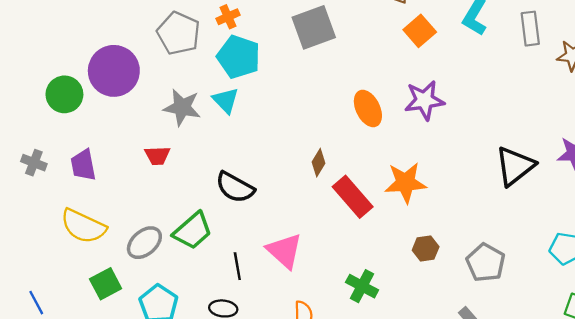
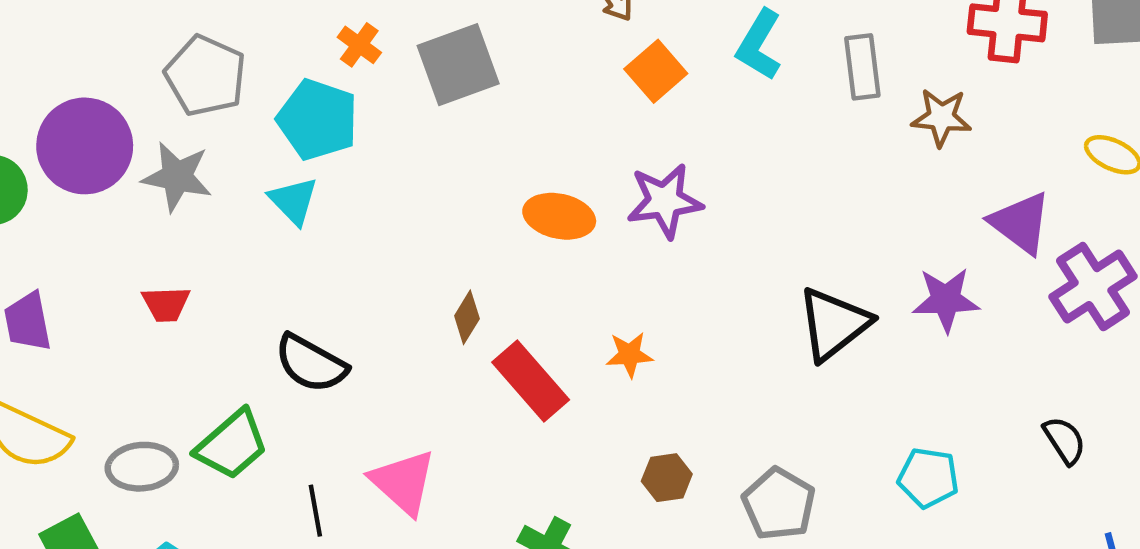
orange cross: (228, 17) -> (359, 45), moved, turned -30
gray star: (182, 107) -> (177, 177), moved
orange ellipse: (368, 109) -> (559, 216), turned -52
orange star: (406, 183) -> (629, 355), size x0.6
gray ellipse: (144, 243) -> (142, 467), turned 36

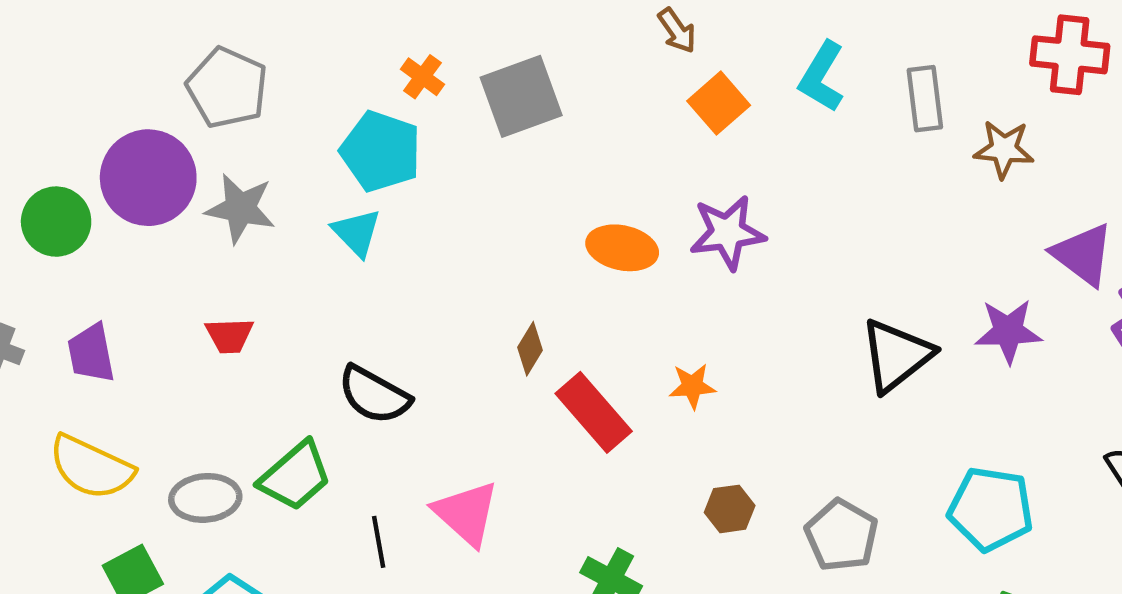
gray pentagon: (206, 76) -> (227, 88), moved
cyan pentagon: (928, 478) -> (991, 509), size x1.4

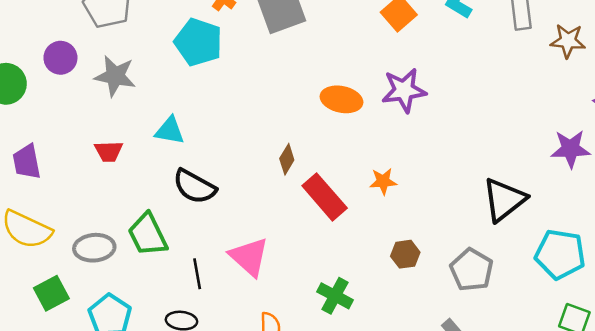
purple circle: (148, 178) -> (60, 58), size x0.6
cyan triangle: (357, 232) -> (170, 131), moved, turned -36
black triangle: (896, 355) -> (504, 200), moved
green trapezoid: (295, 476) -> (148, 235), turned 105

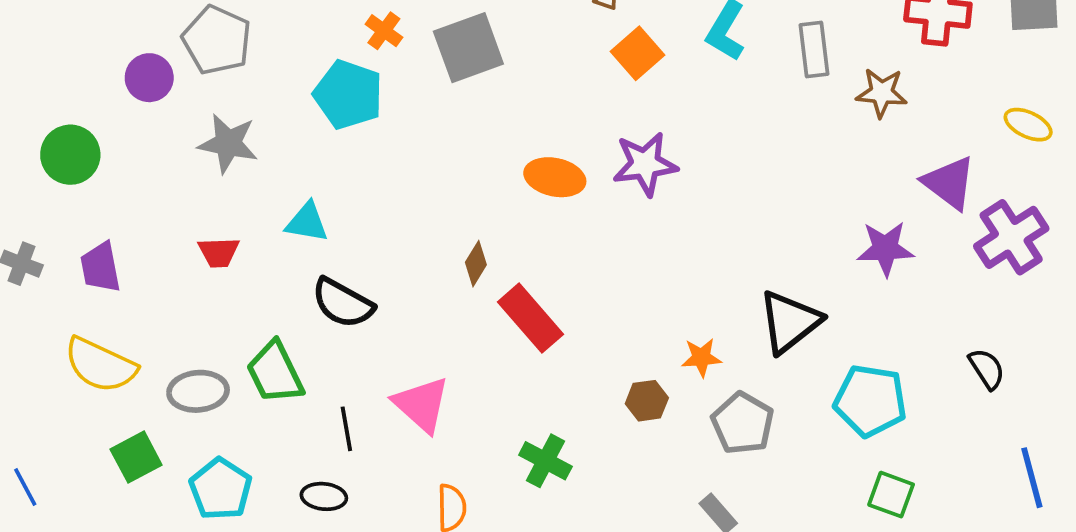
purple circle: (60, 58) -> (149, 78), moved
orange star: (383, 181) -> (701, 357), moved

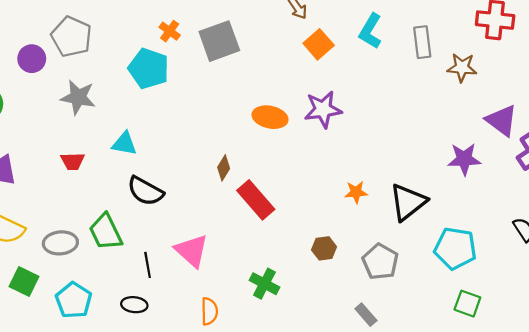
orange star: (701, 357) -> (356, 192), moved
green square: (136, 457) -> (24, 281), turned -36

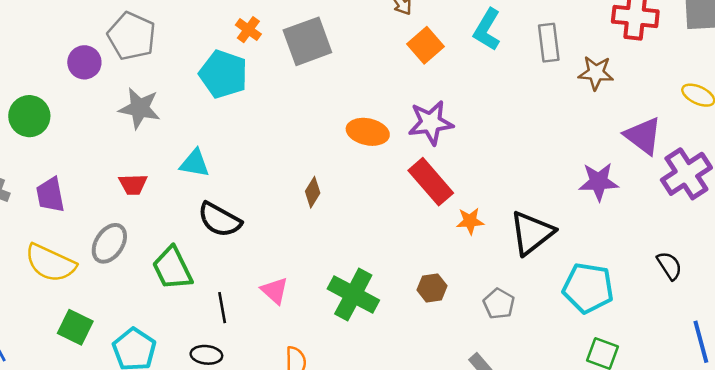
red rectangle: (256, 200) -> (431, 182), moved
gray ellipse: (60, 243) -> (109, 243), moved, turned -52
pink triangle: (192, 251) -> (275, 291), size x0.7
gray pentagon: (380, 262) -> (499, 304), size x0.7
green cross: (264, 284) -> (353, 294), moved, size x1.4

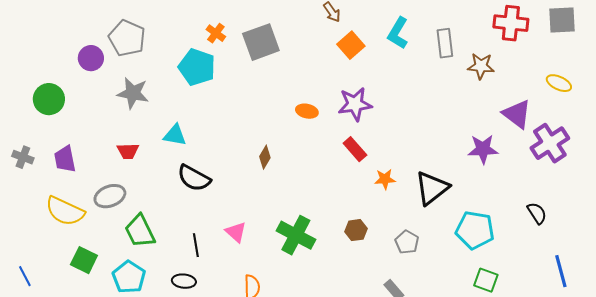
orange ellipse: (368, 132) -> (307, 111), size x0.7
red rectangle: (431, 182) -> (355, 149), size x0.7
gray ellipse: (109, 243) -> (110, 196), turned 36
green trapezoid: (172, 268) -> (140, 231), moved

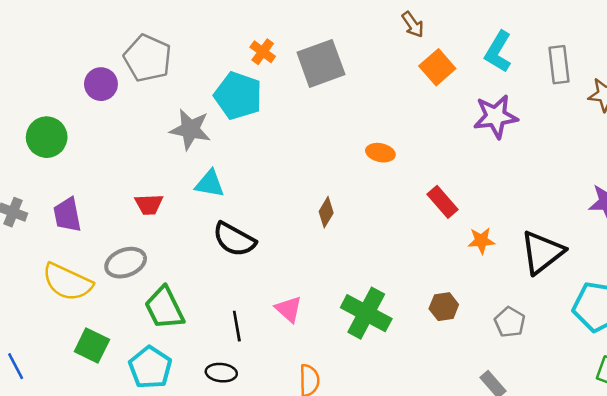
gray star: (133, 93) -> (190, 129), moved
purple star: (355, 104) -> (496, 116), moved

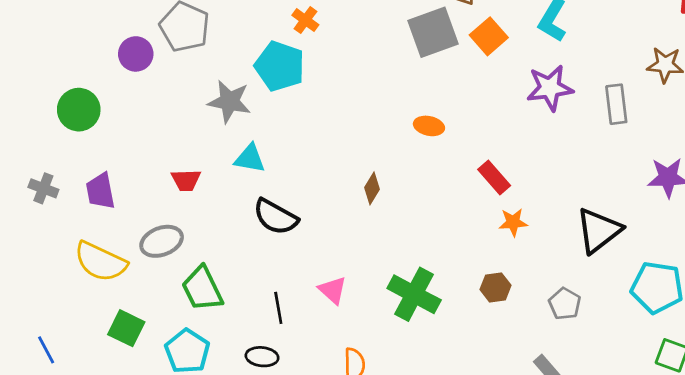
gray square: (321, 63) -> (433, 32), moved
gray rectangle: (559, 65) -> (616, 104), moved
orange star: (481, 241) -> (513, 222), moved

